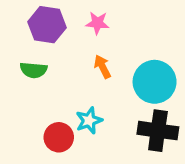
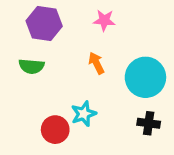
pink star: (97, 23) -> (104, 20), moved
black cross: (158, 131) -> (149, 123), size x0.6

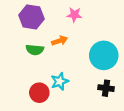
orange arrow: (96, 63) -> (60, 41), moved, turned 98
green semicircle: (31, 66) -> (35, 50), moved

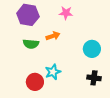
cyan circle: (104, 55) -> (92, 49), size x0.7

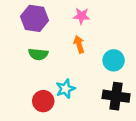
orange arrow: (53, 36) -> (79, 44), moved, turned -88
black cross: (94, 78) -> (116, 96), size x1.5

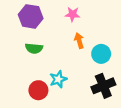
orange arrow: (79, 44) -> (79, 41), moved
black cross: (116, 96) -> (103, 86), turned -30

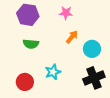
orange arrow: (79, 41) -> (72, 37), turned 56
red circle: (38, 90) -> (25, 82), moved

